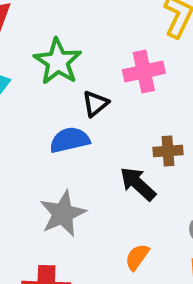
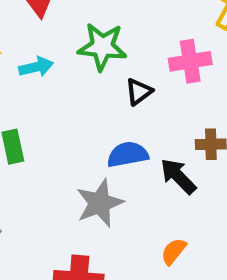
green star: (58, 62) -> (102, 47), turned -30
blue semicircle: (70, 140) -> (128, 154), moved

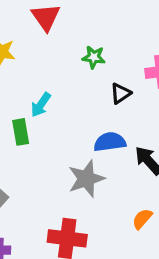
green star: (102, 47) -> (94, 57), size x0.6
cyan arrow: (36, 67) -> (41, 105), moved, turned 135

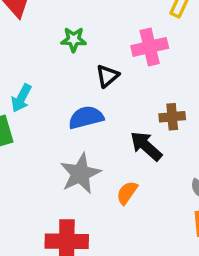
blue semicircle: (110, 142) -> (86, 117), moved
orange semicircle: (142, 219) -> (127, 193), moved

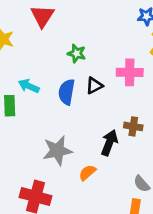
cyan arrow: (21, 98) -> (29, 86), turned 72
blue semicircle: (86, 117) -> (67, 92), moved, turned -80
black arrow: (146, 146) -> (109, 143), turned 55

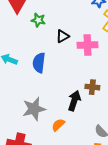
green star: (77, 53) -> (38, 20), moved
black triangle: (94, 86) -> (62, 36), moved

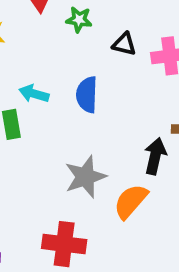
black triangle: (62, 36) -> (124, 44), turned 48
orange semicircle: (58, 125) -> (131, 201), size x1.5

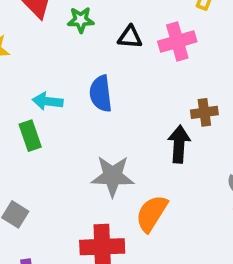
gray star: (85, 177) -> (113, 176), turned 30
orange semicircle: (131, 201) -> (152, 213), moved

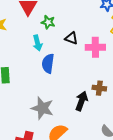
cyan arrow: (48, 101) -> (37, 43), moved, turned -126

